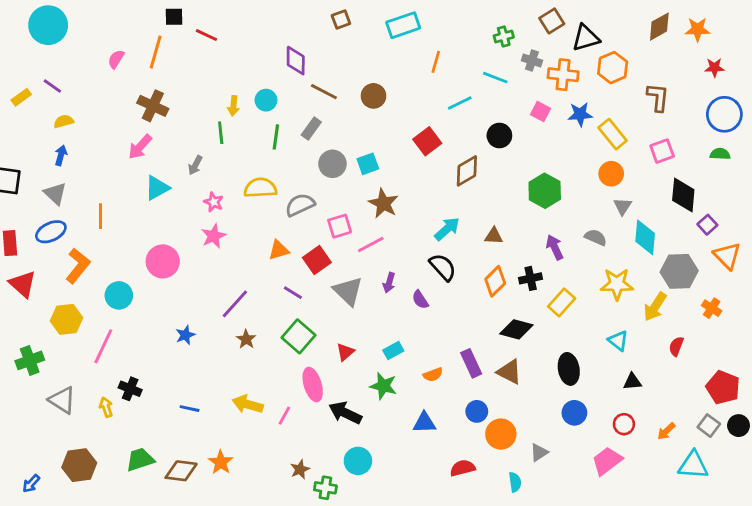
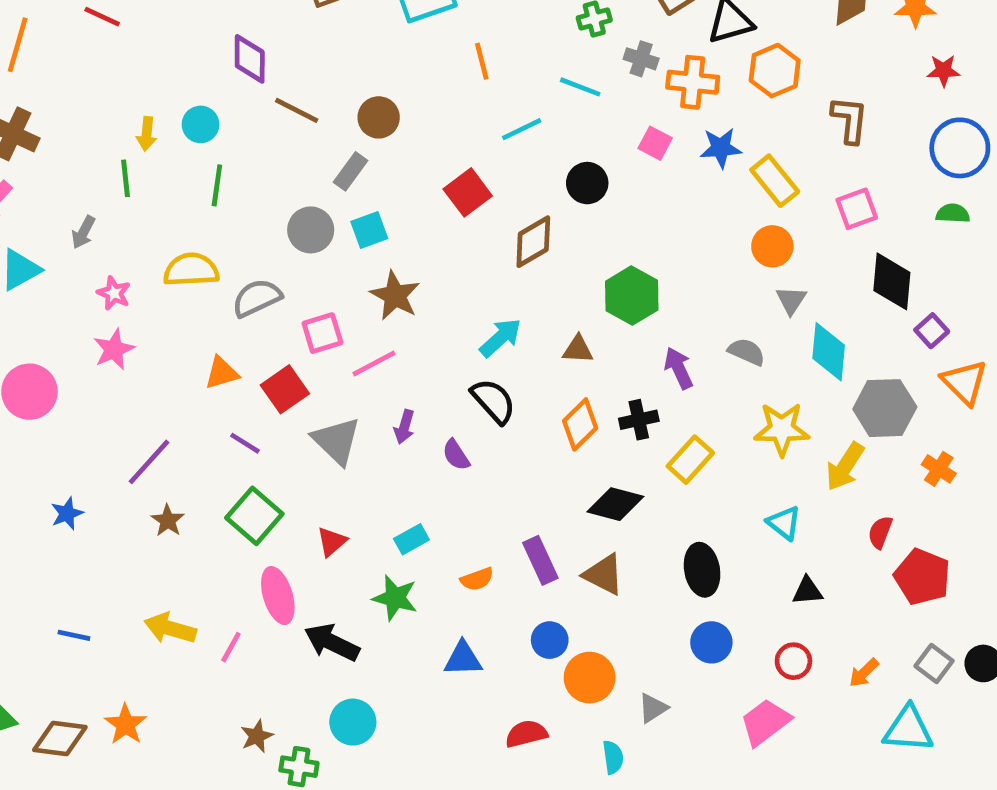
orange line: (436, 62) -> (482, 61), turned -30
gray rectangle: (311, 128) -> (351, 171), moved
green hexagon: (545, 191) -> (632, 296), moved
red pentagon: (723, 387) -> (922, 577), moved

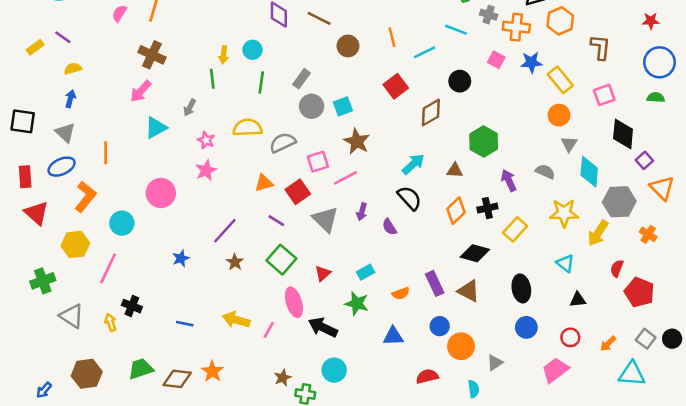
orange line: (482, 61) -> (392, 37), moved
brown line: (297, 110) -> (319, 18), moved
gray rectangle: (351, 171) -> (301, 79), moved

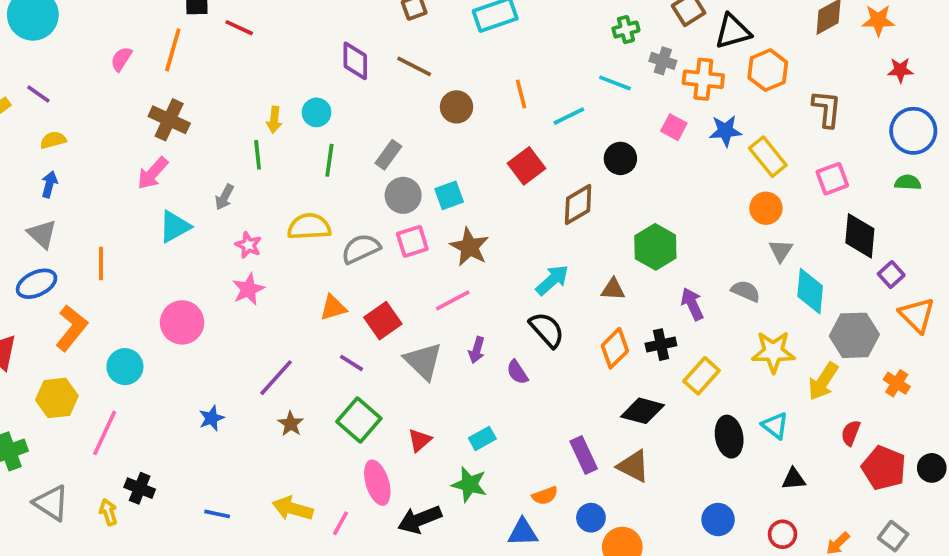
pink square: (318, 162) -> (412, 241), moved
black ellipse: (521, 288) -> (729, 437), moved
orange semicircle: (401, 293) -> (545, 496), moved
black arrow: (323, 327) -> (420, 520), turned -48
black circle: (672, 339) -> (932, 468), moved

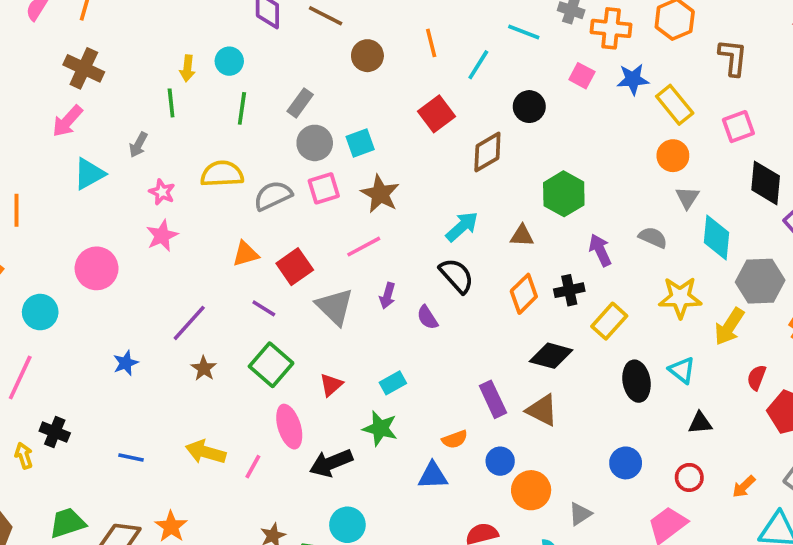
cyan line: (569, 116) -> (478, 65), turned -32

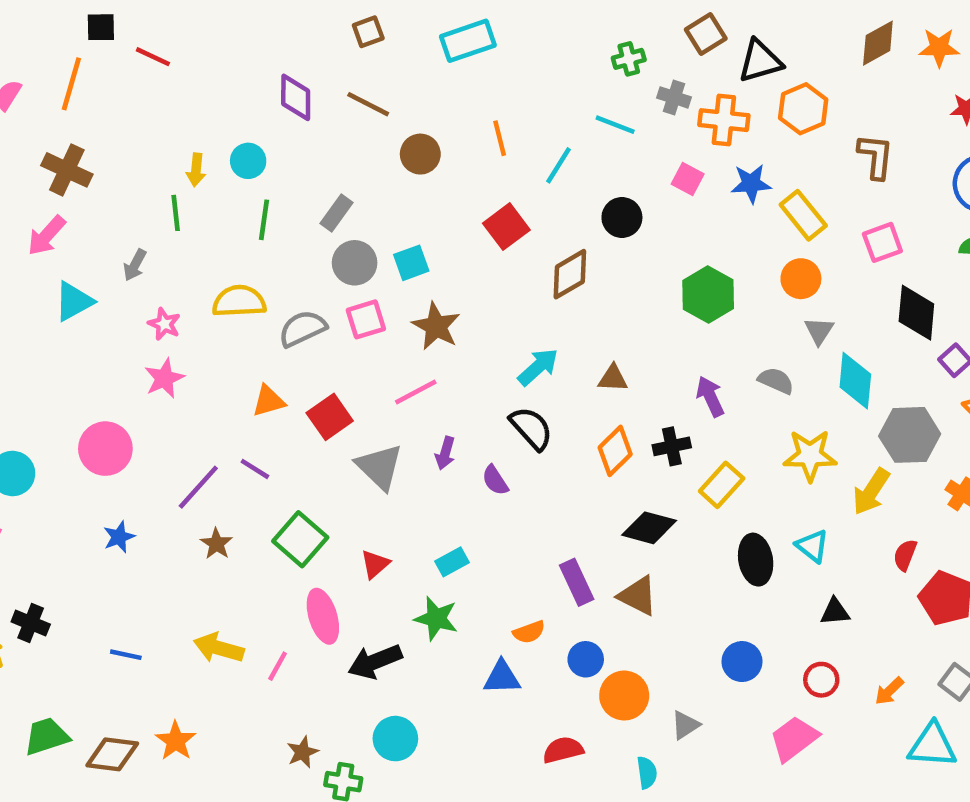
green hexagon: (564, 194) -> (708, 295), moved
pink circle: (97, 268) -> (105, 449), moved
purple line: (264, 308) -> (255, 469), moved

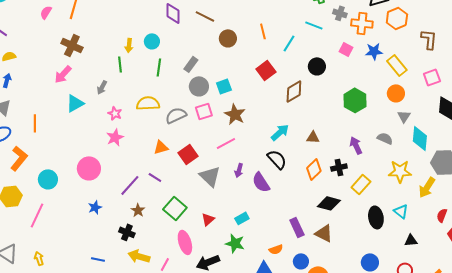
purple semicircle: (495, 480) -> (261, 182), size x1.5
black cross: (31, 623) -> (127, 232), moved

